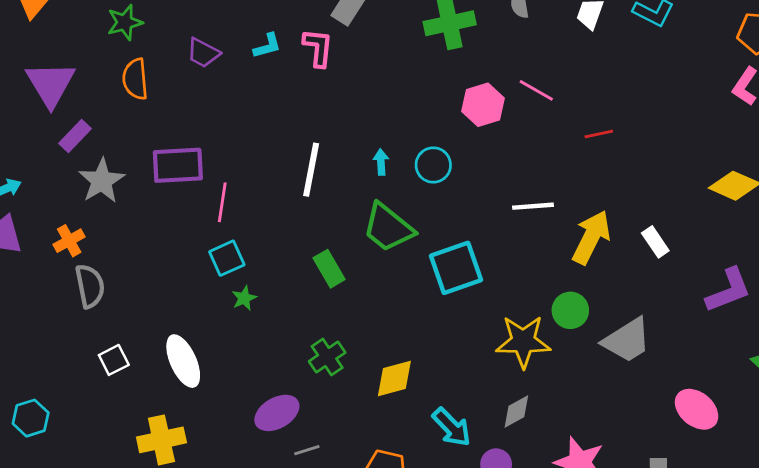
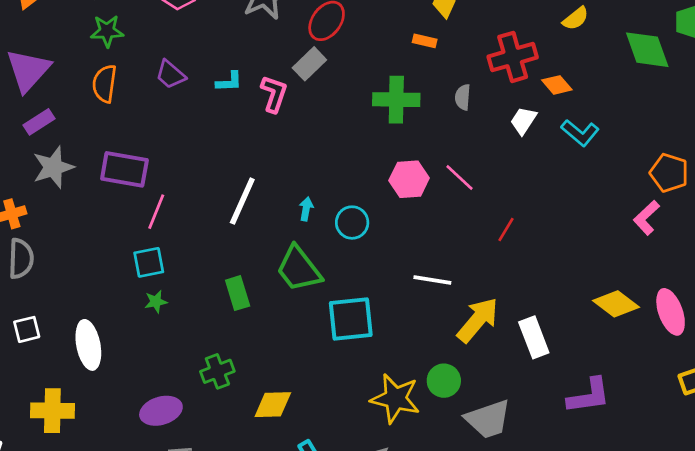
red line: (599, 134) -> (506, 229), turned -60
white rectangle: (655, 242) -> (534, 337), size x1.4

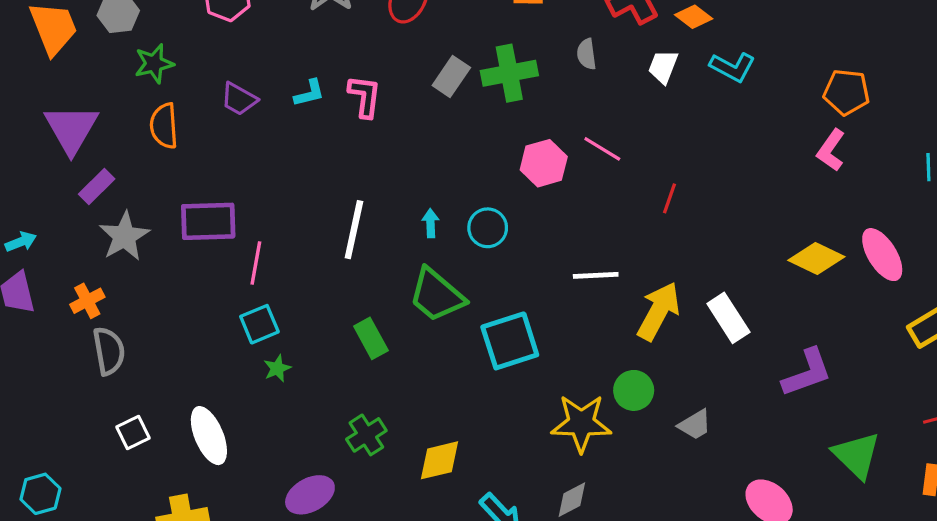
gray rectangle: (309, 64) -> (451, 76), moved
gray trapezoid: (488, 419) -> (695, 425), size x0.6

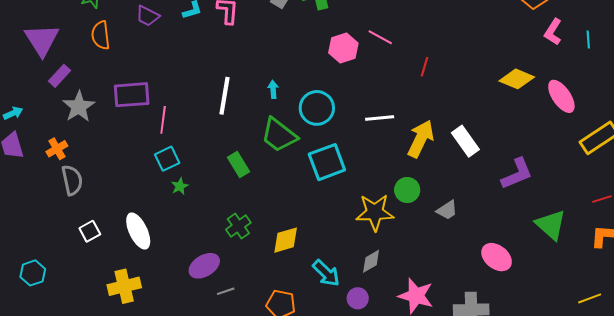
pink L-shape: (831, 150) -> (553, 32), moved
cyan circle: (488, 228) -> (317, 108), moved, size x1.4
yellow diamond: (816, 258) -> (517, 79), moved

